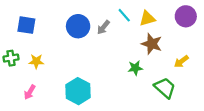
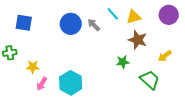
gray arrow: (103, 27) -> (94, 25), turned 96
yellow star: (36, 61) -> (33, 67), moved
pink arrow: (30, 92) -> (42, 84), moved

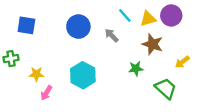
purple circle: (169, 15) -> (171, 15), moved
gray arrow: (94, 25) -> (112, 35), moved
cyan hexagon: (71, 83) -> (83, 75), moved

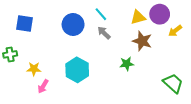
cyan line: (125, 15) -> (101, 14), moved
yellow arrow: (182, 62) -> (175, 31), moved
green trapezoid: (166, 88) -> (173, 83), moved

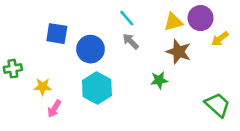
blue square: (25, 23) -> (57, 34), moved
blue circle: (73, 25) -> (91, 49), moved

